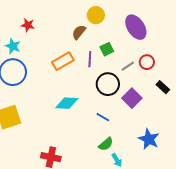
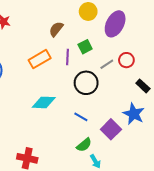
yellow circle: (96, 15) -> (88, 11), moved
purple ellipse: (136, 27) -> (115, 24), turned 60
purple square: (132, 98) -> (111, 129), moved
blue star: (149, 139) -> (134, 114), moved

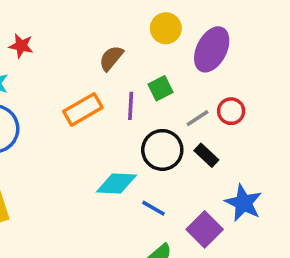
black rectangle: (143, 86) -> (206, 155), moved
cyan diamond: (44, 102) -> (116, 183), moved

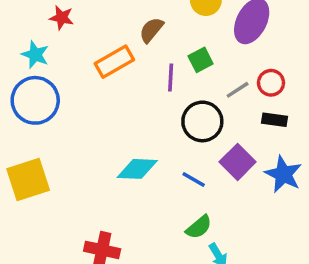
orange rectangle: (83, 109) -> (114, 62), moved
black rectangle: (206, 155) -> (275, 120), moved, turned -35
cyan diamond: (116, 183) -> (137, 169), moved
purple square: (205, 229) -> (238, 162), moved

